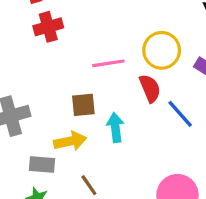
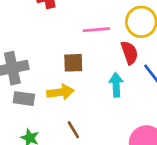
cyan arrow: (115, 127) -> (116, 85), moved
gray rectangle: (42, 165) -> (24, 99), moved

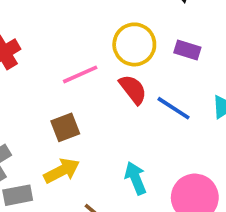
cyan arrow: (116, 85) -> (136, 178), moved

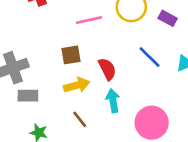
red semicircle: (133, 89) -> (107, 69), moved
yellow arrow: (62, 171) -> (77, 85), moved

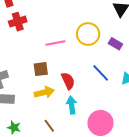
brown line: (80, 119) -> (49, 126), moved

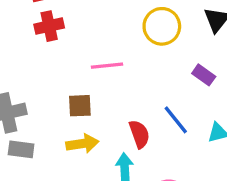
yellow circle: (88, 34) -> (162, 26), moved
red semicircle: (68, 81) -> (139, 134), moved

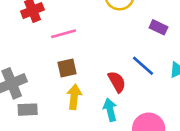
pink line: (107, 66) -> (64, 34), moved
yellow arrow: (82, 144) -> (74, 97), turned -65

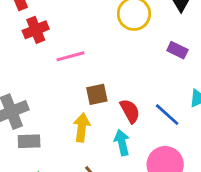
blue line: (143, 66) -> (167, 115), moved
brown square: (67, 68) -> (97, 94), moved

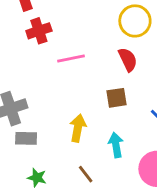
brown square: (97, 94) -> (116, 98), moved
red semicircle: (130, 111) -> (128, 59), moved

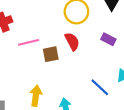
brown square: (116, 98) -> (51, 54), moved

